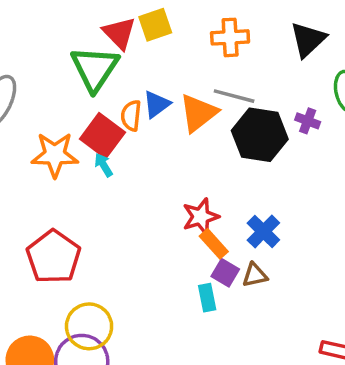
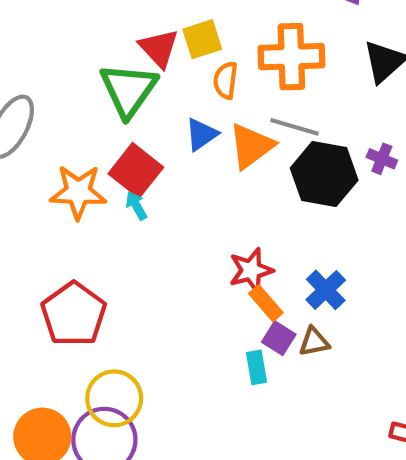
orange cross: (230, 37) -> (291, 57), size x1.4
orange semicircle: (131, 116) -> (226, 80), moved

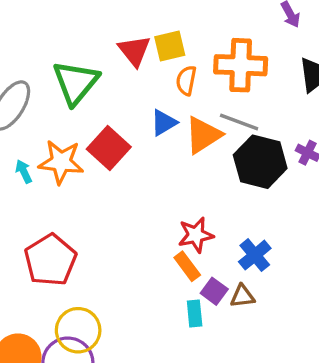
green triangle: (128, 90) -> (76, 82), moved
cyan arrow: (136, 206) -> (24, 171), moved
orange rectangle: (266, 303) -> (187, 266), moved

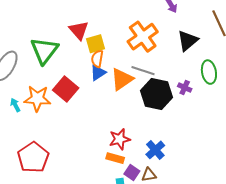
yellow square: (170, 46) -> (96, 44), moved
orange cross: (241, 65) -> (143, 37), turned -36
orange semicircle: (186, 80) -> (97, 59), moved
orange rectangle: (187, 266) -> (115, 158), turned -36

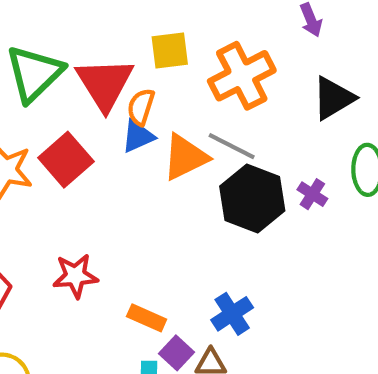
red triangle: (79, 30) -> (105, 84), moved, size x1.4
yellow square: (96, 44) -> (170, 50), moved
red star: (120, 139) -> (75, 276), moved

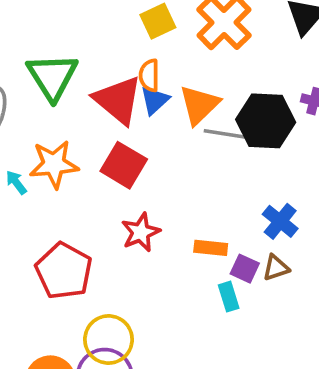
red triangle: (105, 84) -> (118, 100), moved
gray line: (232, 146) -> (225, 134), moved
red square: (66, 160) -> (124, 165), moved

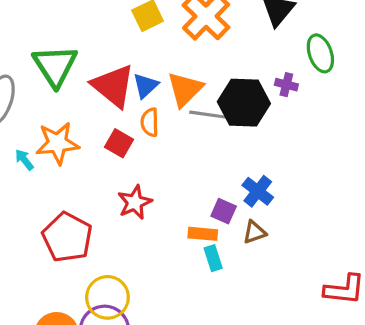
orange semicircle: (149, 75) -> (150, 122), moved
red square: (124, 165) -> (119, 143), size x0.7
orange rectangle: (211, 248) -> (203, 234), moved
purple square: (245, 269) -> (224, 211), moved

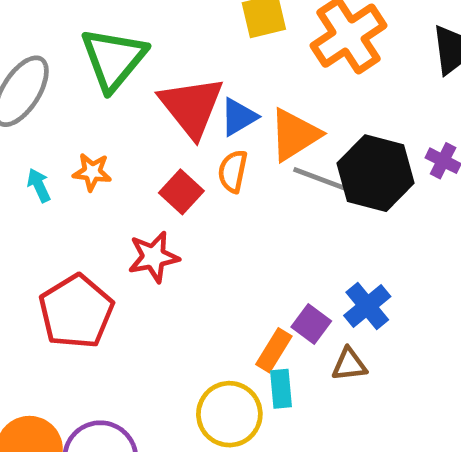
orange star: (57, 143) -> (92, 172), size x0.6
red star: (135, 202) -> (153, 257), moved
orange rectangle: (203, 234) -> (274, 350), turned -76
yellow circle: (107, 297) -> (229, 414), moved

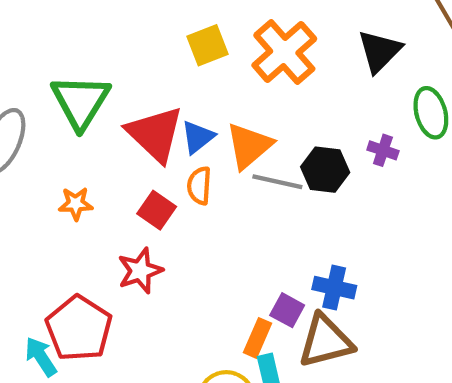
black hexagon: (376, 173) -> (325, 170), size x0.7
cyan arrow: (39, 185) -> (41, 357), moved, size x1.4
blue cross: (367, 306) -> (334, 288), turned -30
brown triangle: (349, 364) -> (326, 341), size x1.8

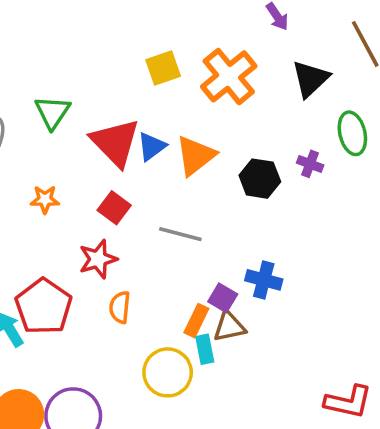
green triangle: (81, 102) -> (52, 112), size x0.7
gray line: (277, 182) -> (180, 234), moved
orange semicircle: (199, 186) -> (120, 307), moved
brown triangle: (326, 341) -> (229, 327), moved, size x0.7

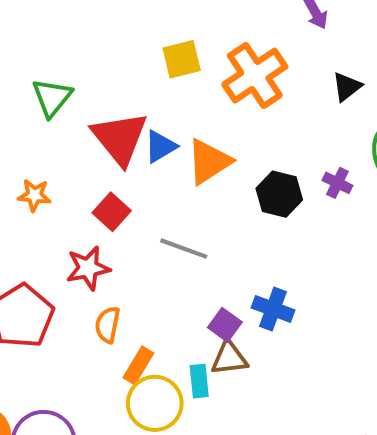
black triangle: (310, 79) -> (347, 87), size x0.7
orange rectangle: (196, 321) -> (138, 365), moved

